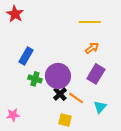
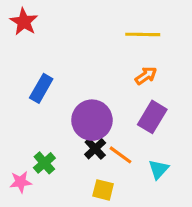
green cross: (35, 79) -> (44, 163), moved, turned 32

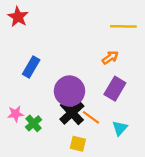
yellow line: (143, 34) -> (123, 26), moved
black cross: (95, 149) -> (72, 113), size x1.5
pink star: (21, 182) -> (16, 114), moved

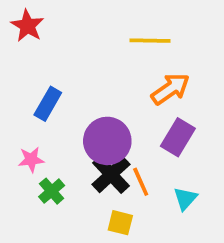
yellow line: (123, 26) -> (150, 41), moved
orange arrow: (110, 57) -> (170, 89), size x1.5
pink star: (16, 114) -> (31, 160), moved
orange line: (91, 117) -> (141, 182), turned 30

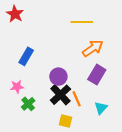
purple circle: (107, 141) -> (58, 77), size x0.7

